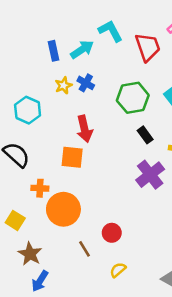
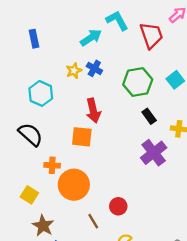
blue rectangle: (54, 51) -> (34, 39), moved

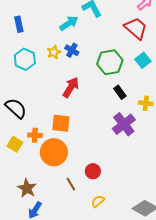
red trapezoid: (151, 35) -> (136, 28), moved, turned -30
cyan hexagon: (41, 93) -> (25, 59), moved
red arrow: (93, 111) -> (71, 87), turned -135
orange square: (82, 137) -> (61, 123), moved
yellow square: (29, 195) -> (15, 144), moved

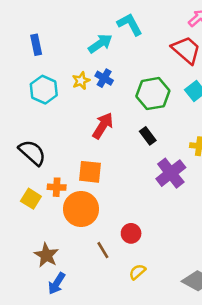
black rectangle: (120, 92) -> (148, 136), moved

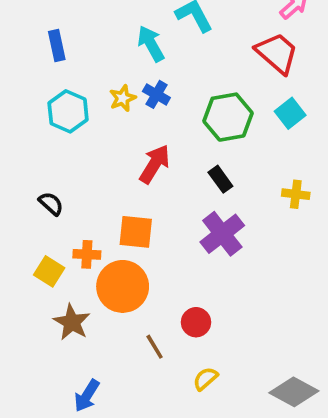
cyan arrow: (100, 44) -> (151, 44), turned -85
black semicircle: (32, 153) -> (51, 204), size x0.6
purple cross: (171, 173) -> (222, 234), moved
brown star: (46, 255) -> (72, 322), moved

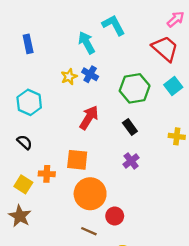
cyan hexagon: (68, 111) -> (29, 102), moved
purple cross: (222, 234) -> (131, 161), size x0.6
orange circle: (123, 286) -> (90, 194), moved
brown star: (72, 322) -> (20, 216), moved
brown line: (155, 347) -> (89, 231), turned -35

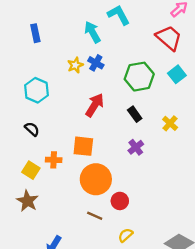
yellow cross: (177, 136) -> (170, 123), moved, turned 35

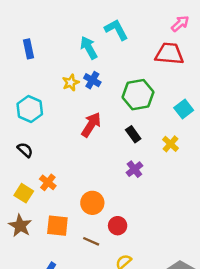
red trapezoid: (169, 38) -> (169, 54), turned -36
cyan square: (177, 74) -> (184, 109), moved
orange square: (83, 146) -> (57, 226), moved
orange cross: (54, 160) -> (48, 182), turned 35
orange circle: (96, 179) -> (92, 203), size x0.7

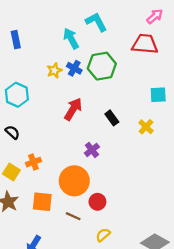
green hexagon: (138, 95) -> (102, 66), moved
cyan square: (184, 109) -> (158, 95), turned 35
purple cross: (134, 169) -> (92, 150), moved
orange cross: (48, 182) -> (33, 162), turned 32
orange circle: (92, 203) -> (74, 181), size x1.4

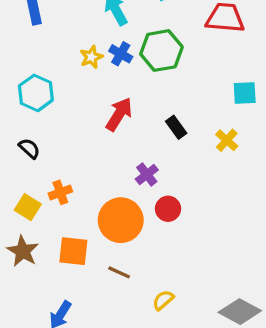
red circle: (97, 202) -> (168, 209), moved

